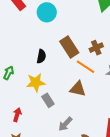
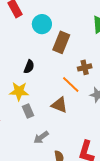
brown rectangle: (69, 47) -> (61, 42), moved, turned 45

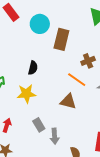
gray rectangle: (28, 111) -> (39, 125), moved
gray arrow: (41, 137) -> (55, 136), turned -49

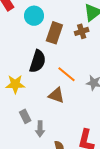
brown cross: (88, 61) -> (82, 31), moved
black semicircle: (33, 68) -> (38, 61), moved, size x1.6

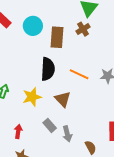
brown triangle: (56, 95) -> (63, 99), moved, turned 42

